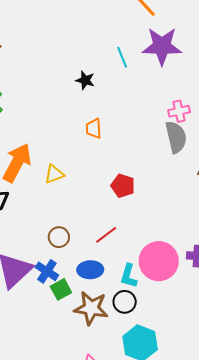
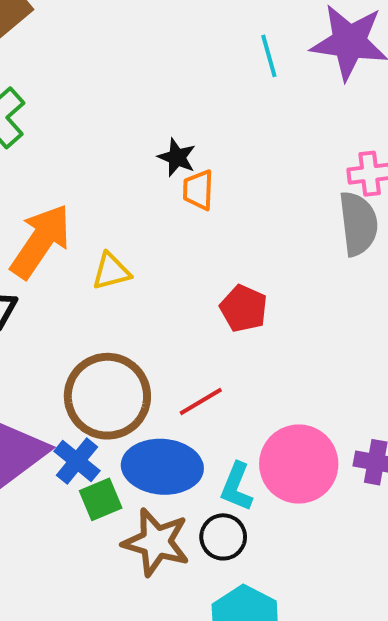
black star: (85, 80) -> (177, 157), moved
brown circle: (59, 237) -> (107, 396), size x2.0
blue ellipse: (90, 270) -> (162, 467), size x1.5

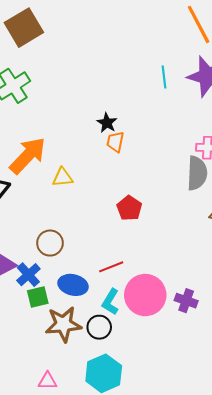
brown circle: (107, 396) -> (50, 243), size x0.6
red line: (201, 402) -> (111, 267), moved
blue ellipse: (162, 467) -> (73, 285), size x0.7
brown star: (156, 542) -> (63, 324), turned -30

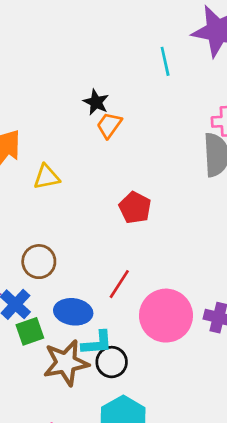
cyan line: (164, 77) -> (165, 61), moved
orange trapezoid: (115, 142) -> (109, 125), turned 30
red line: (111, 267) -> (119, 284), turned -30
cyan L-shape: (110, 302) -> (97, 343), moved, turned -120

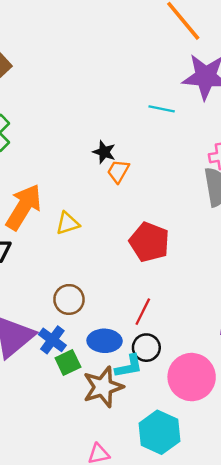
cyan line: (165, 61) -> (162, 109), turned -60
red pentagon: (135, 208) -> (149, 242), size x1.4
pink circle: (166, 316) -> (192, 377), moved
black circle: (112, 362) -> (146, 348), moved

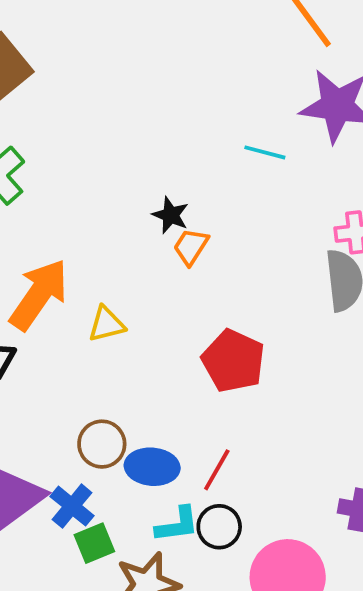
blue ellipse: (105, 341) -> (152, 467), moved
cyan L-shape: (129, 366) -> (177, 525), moved

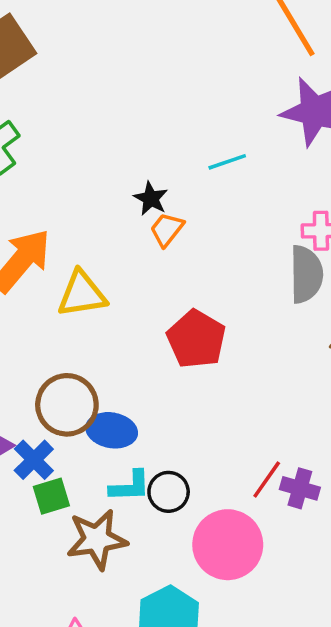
cyan line: (265, 152) -> (227, 162), moved, turned -39
yellow triangle: (106, 324) -> (82, 294), size x1.4
brown circle: (102, 444) -> (67, 405), size x1.4
red line: (217, 470) -> (267, 479), moved

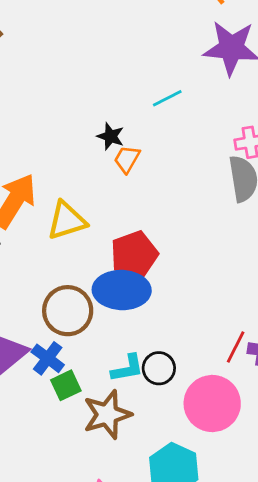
red pentagon: (196, 339) -> (134, 254), moved, turned 30
blue ellipse: (112, 430) -> (122, 290), moved, size x1.4

